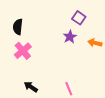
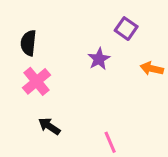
purple star: (70, 37) -> (99, 59), moved
black arrow: (31, 87) -> (49, 126), moved

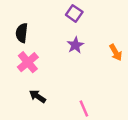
purple square: (126, 29) -> (74, 13), moved
orange arrow: (152, 69) -> (116, 52), turned -133

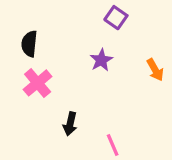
purple square: (74, 13) -> (116, 18), moved
black arrow: (38, 96) -> (70, 124), moved, turned -112

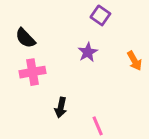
black semicircle: (29, 44) -> (25, 38), turned -50
pink cross: (38, 83) -> (32, 72), turned 30

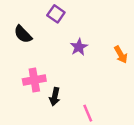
purple square: (100, 15) -> (56, 14), moved
pink cross: (32, 72) -> (34, 80), moved

